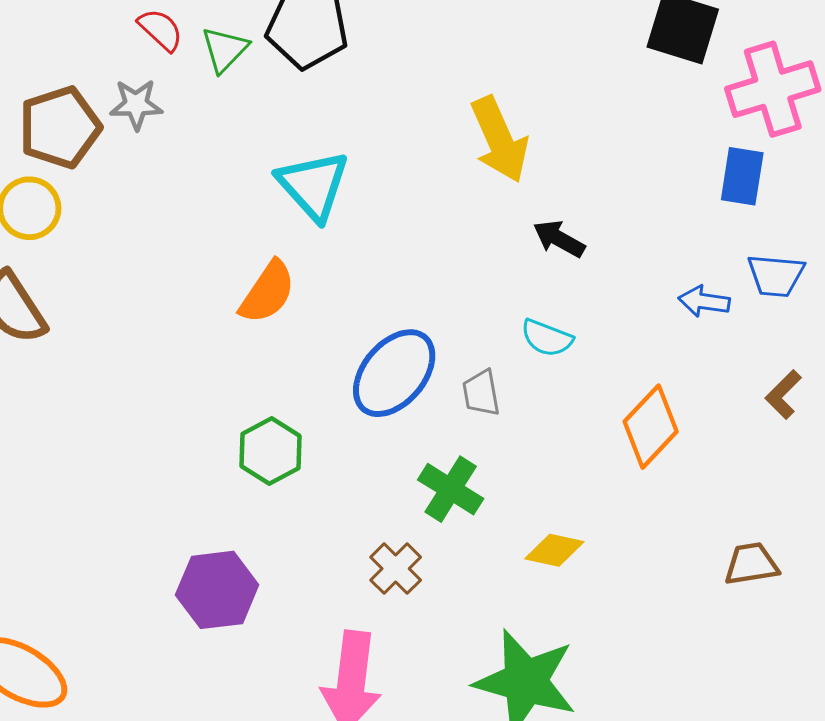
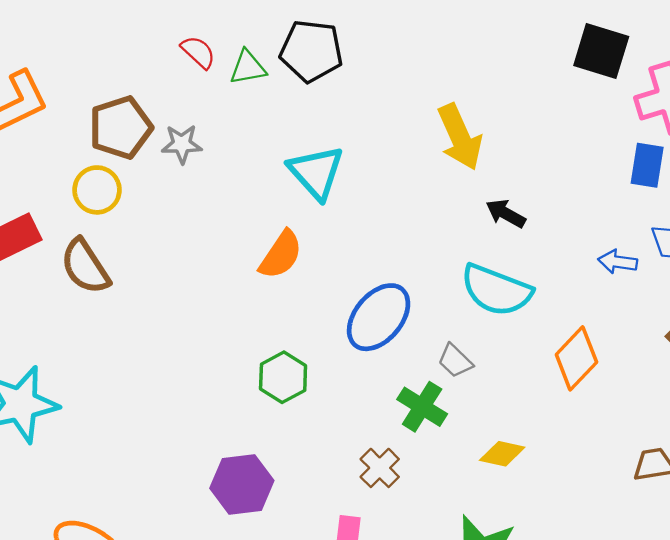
green triangle: (225, 49) -> (248, 67), turned 36
gray star: (136, 104) -> (182, 144), moved
cyan semicircle: (547, 338) -> (496, 290), size x1.8
gray trapezoid: (481, 393) -> (455, 361), moved, turned -36

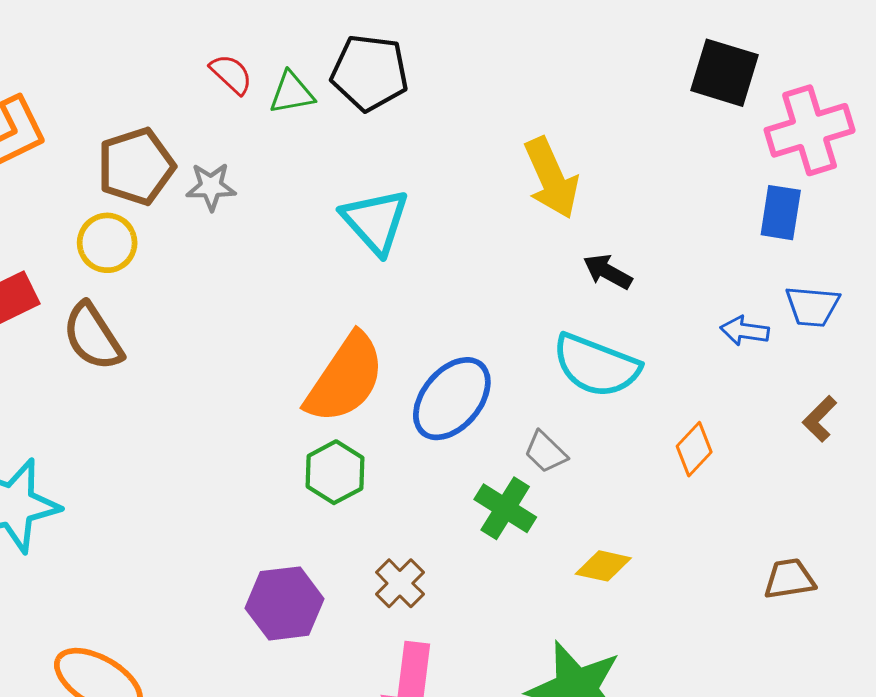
orange semicircle: (281, 255) -> (345, 378), moved, size x1.5
orange diamond: (576, 358) -> (694, 449), size x0.7
brown cross: (380, 468) -> (400, 583), moved

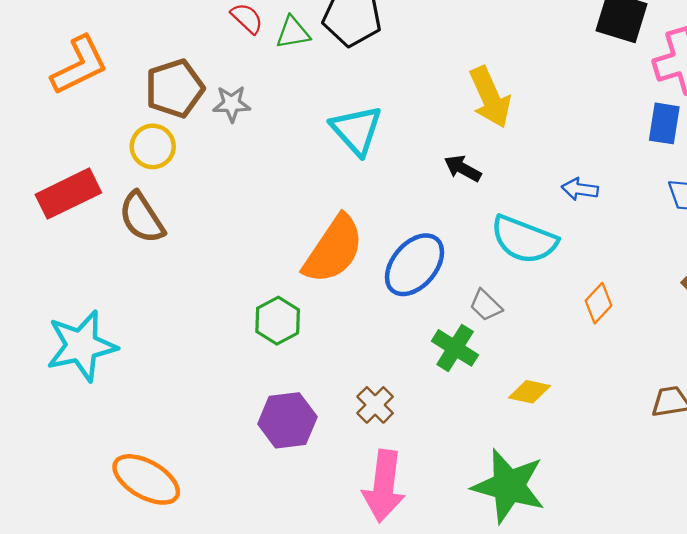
black arrow: (608, 272) -> (463, 168), moved
blue arrow: (745, 331) -> (580, 189), moved
green hexagon: (335, 472) -> (278, 321), moved

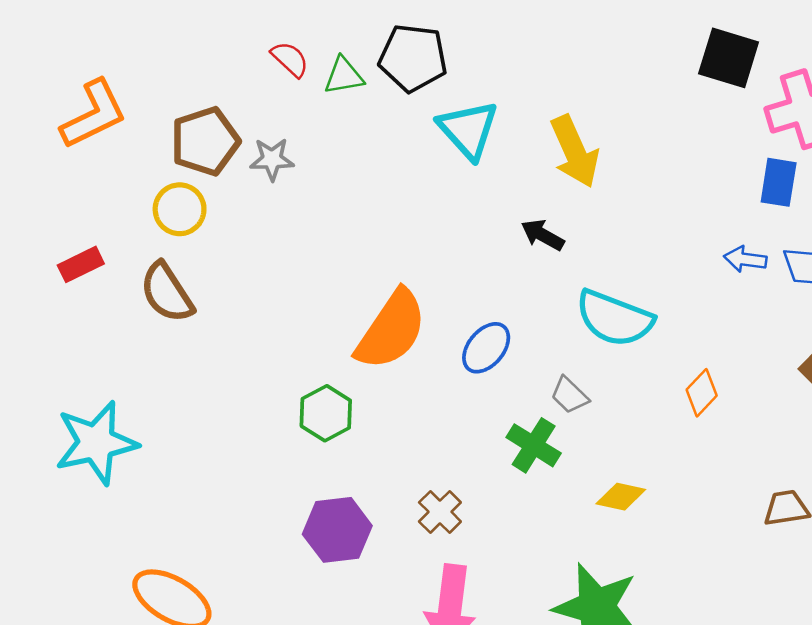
cyan triangle: (356, 130) -> (468, 130), moved
blue arrow: (580, 189) -> (745, 259), moved
red rectangle: (68, 194) -> (81, 264), size x0.6
blue ellipse: (414, 265) -> (486, 348), size x0.7

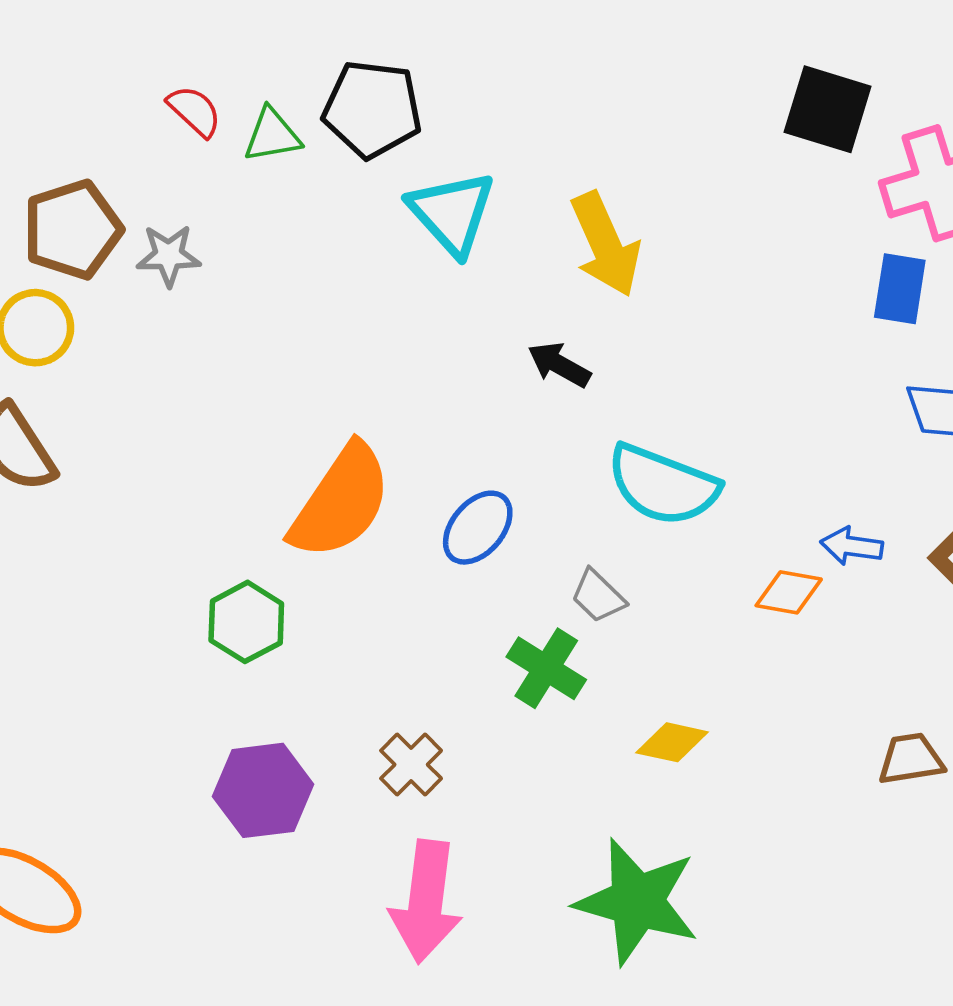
blue arrow: (745, 259) -> (852, 546), moved
orange diamond: (702, 393) -> (789, 592), turned 57

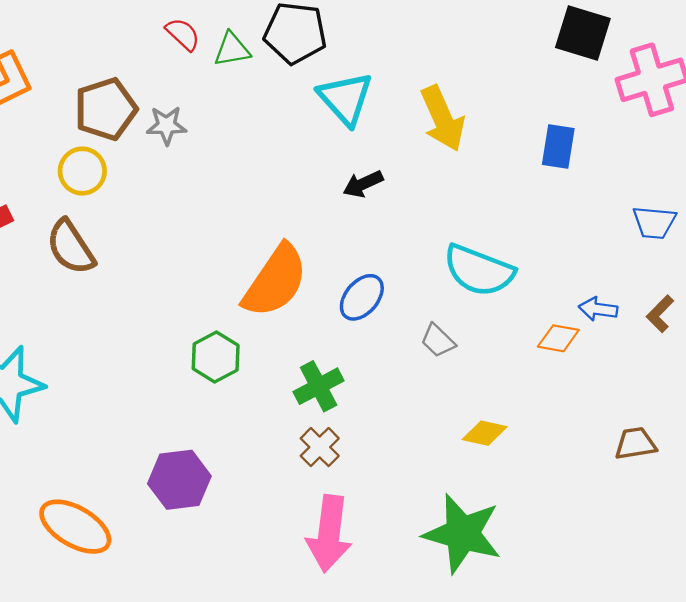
blue rectangle: (900, 289) -> (558, 146), moved
black arrow: (559, 365) -> (363, 184), moved, turned -54
green cross: (546, 668) -> (319, 386), moved, turned 30
purple hexagon: (263, 790) -> (179, 480), moved

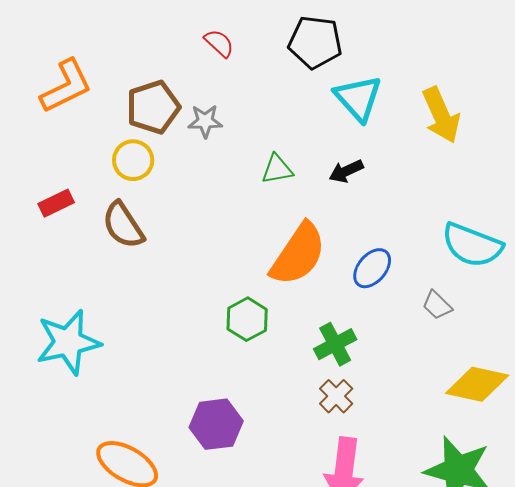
green triangle: (232, 49) -> (277, 169), moved
black arrow: (363, 184) -> (346, 171), moved
yellow diamond: (485, 433) -> (477, 384), size x1.6

